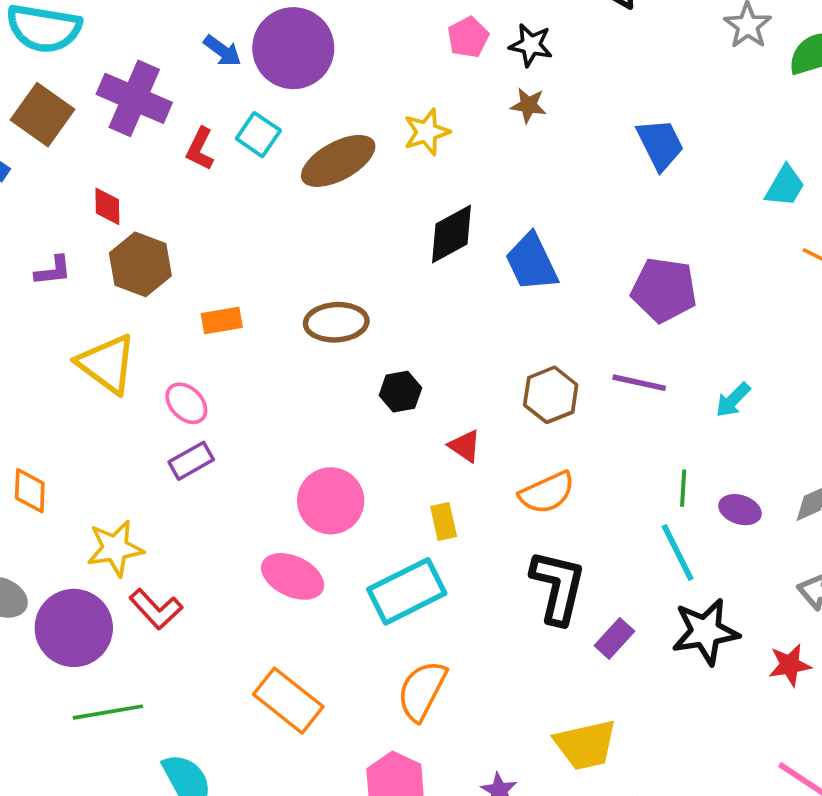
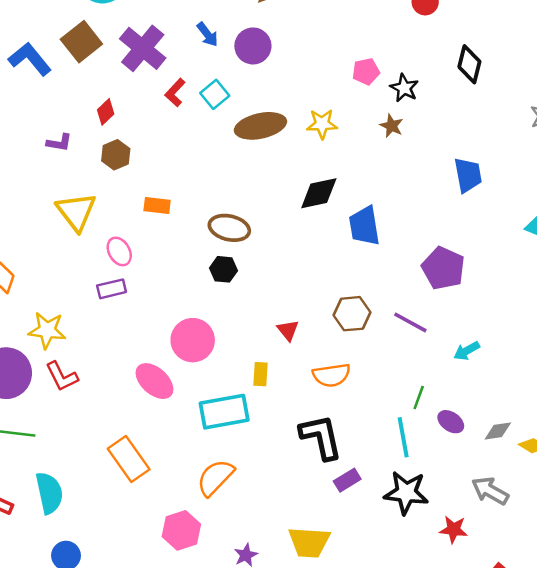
purple circle: (293, 48) -> (253, 46), size x0.7
red diamond: (107, 206) -> (106, 112), turned 30
brown hexagon: (140, 264) -> (116, 155), size x0.7
black hexagon: (400, 392) -> (223, 269), moved
black L-shape: (558, 587) -> (321, 437), turned -42

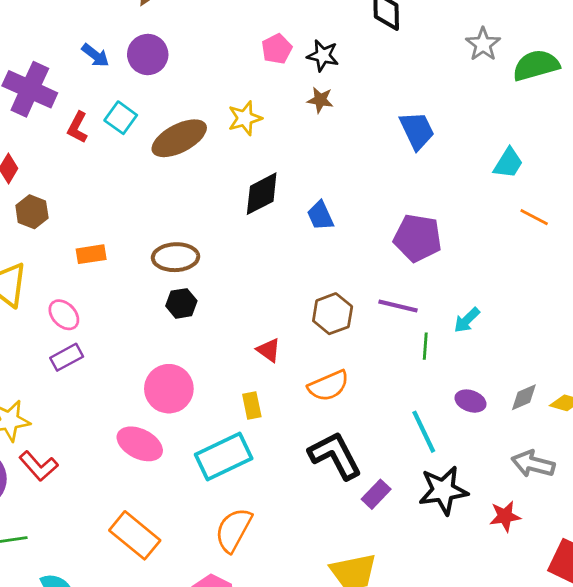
blue trapezoid: (364, 226) -> (320, 216), size x0.7
green line: (419, 397) -> (425, 346), moved

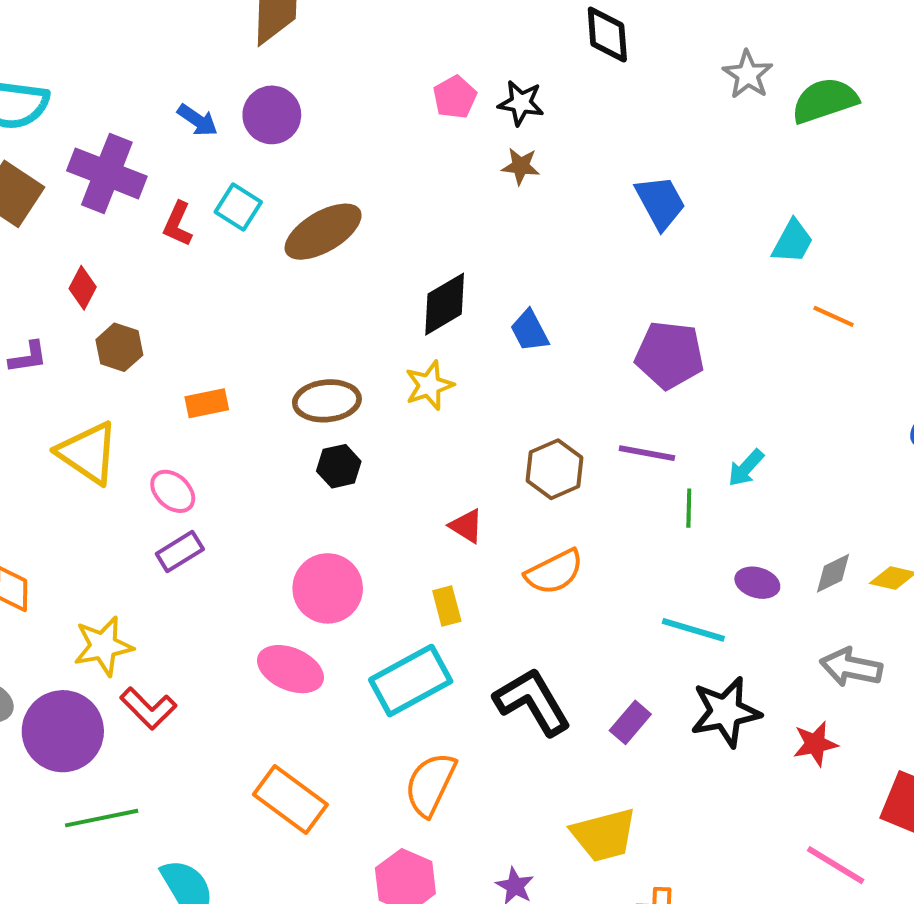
yellow star: (245, 118) -> (429, 385), moved
cyan line: (424, 432) -> (693, 630), turned -45
black L-shape: (335, 455) -> (532, 702), moved

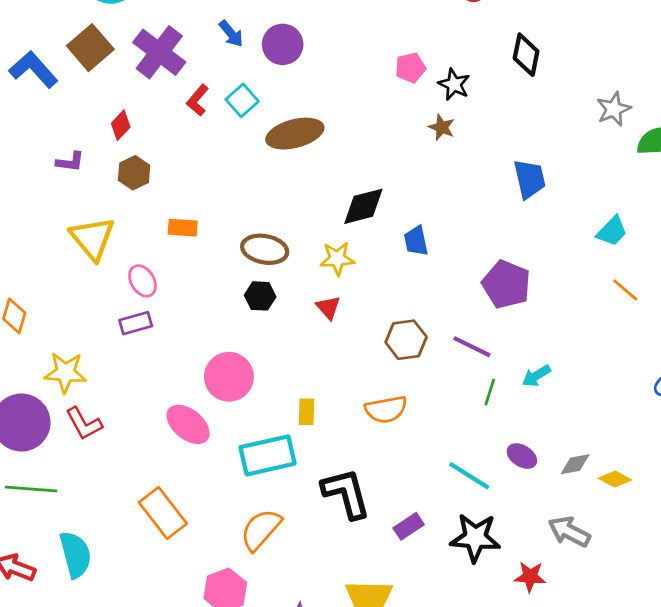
red triangle: (466, 526) -> (328, 307), moved

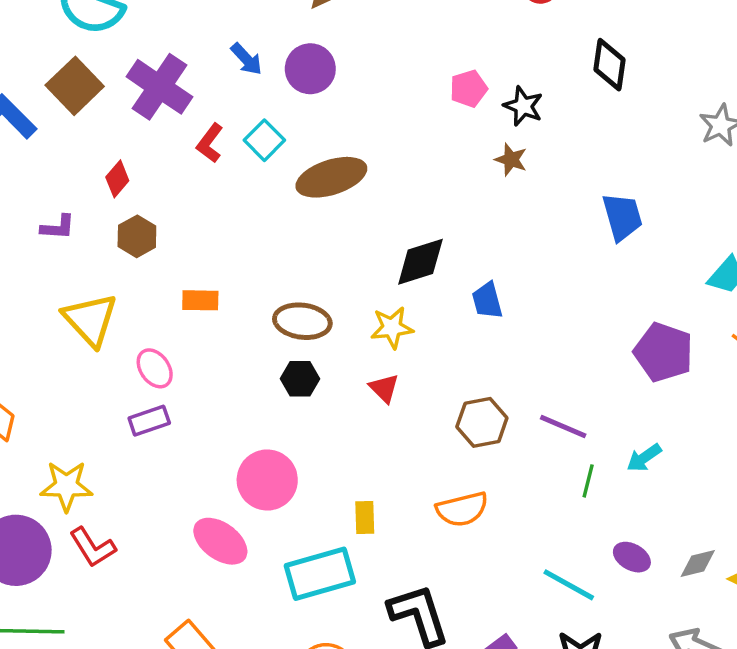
purple pentagon: (506, 284) -> (664, 352), moved

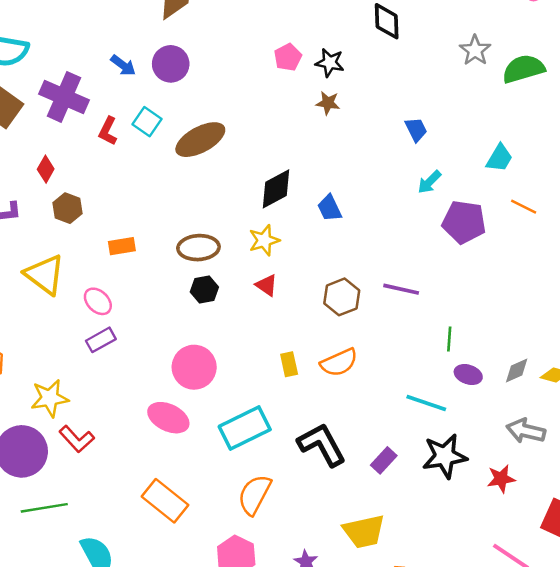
blue trapezoid: (622, 217) -> (416, 130), size x0.7
cyan arrow: (644, 458) -> (429, 182), moved
green line: (588, 481) -> (449, 339), moved
yellow rectangle: (365, 518) -> (289, 364), moved

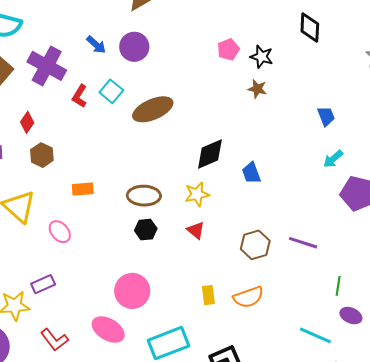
purple rectangle: (101, 340) -> (43, 284), moved
red L-shape: (77, 439) -> (54, 340), moved

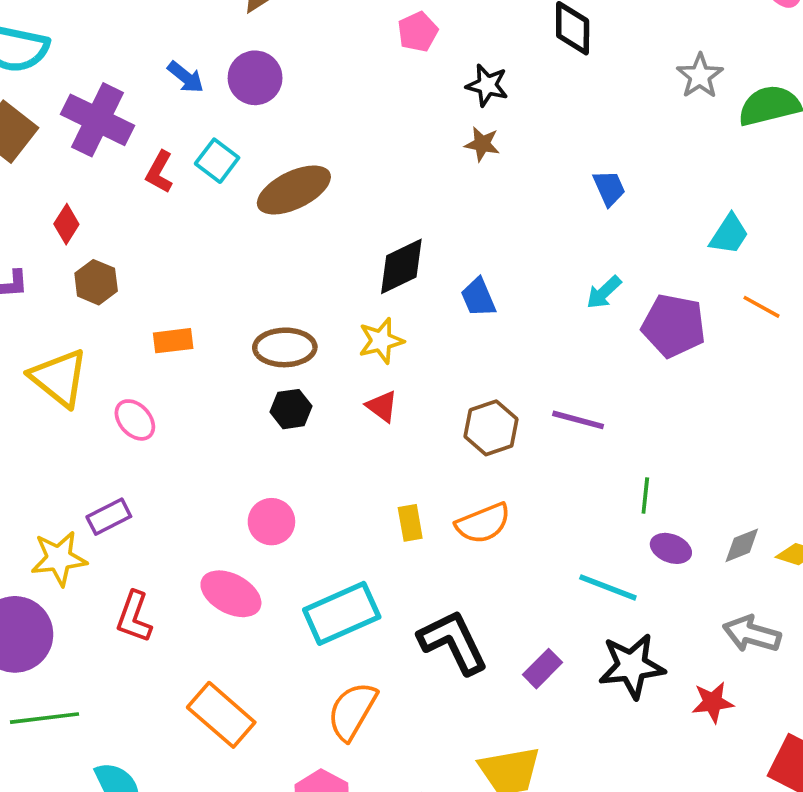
pink pentagon: (228, 49) -> (418, 32), moved
cyan arrow: (333, 159) -> (604, 292), moved
pink circle: (132, 291) -> (271, 522), size x0.7
red L-shape: (54, 340) -> (134, 617), turned 60

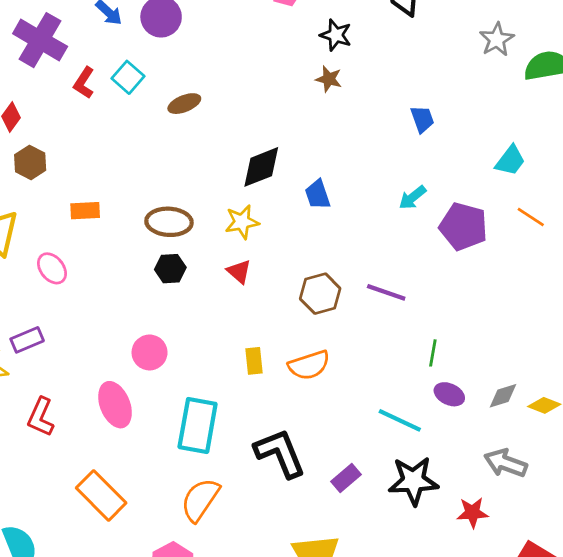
brown ellipse: (294, 190) -> (184, 104), size x0.6
pink ellipse: (231, 594) -> (115, 405), turned 36
cyan rectangle: (342, 613) -> (198, 425), turned -60

